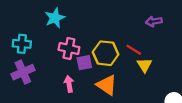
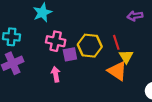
red line: (134, 50) -> (116, 42), turned 40
orange triangle: (107, 85) -> (117, 71), moved

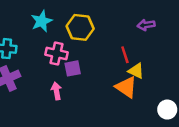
yellow hexagon: (90, 46) -> (80, 27), moved
yellow triangle: (126, 57) -> (136, 71), turned -32

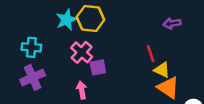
yellow hexagon: (80, 27) -> (90, 18), moved
pink cross: (56, 54) -> (82, 52), turned 30
orange triangle: (126, 87) -> (168, 87), moved

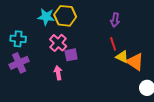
cyan star: (67, 20) -> (46, 17), turned 30
purple arrow: (172, 23) -> (115, 20), moved, turned -72
orange triangle: (168, 87) -> (135, 62), moved

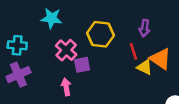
yellow hexagon: (65, 16) -> (100, 34), moved
purple arrow: (115, 20) -> (145, 28), moved
orange triangle: (135, 62) -> (160, 59), moved

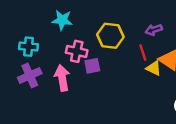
purple arrow: (145, 28) -> (154, 30), turned 63
pink cross: (66, 50) -> (77, 51), turned -30
pink arrow: (66, 87) -> (62, 78), moved, size x1.5

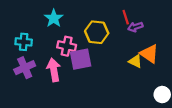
cyan star: (62, 20) -> (54, 18), turned 30
red line: (143, 53) -> (126, 17), moved
purple square: (92, 66) -> (81, 59), size x1.5

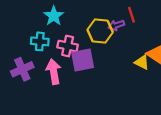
purple arrow: (135, 27) -> (116, 25), moved
cyan cross: (24, 42) -> (40, 41), moved

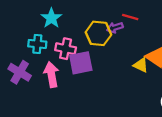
red line: (131, 15) -> (130, 17), turned -56
purple cross: (22, 69) -> (20, 72), turned -35

